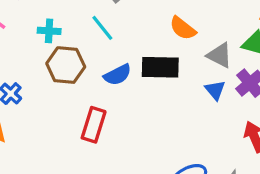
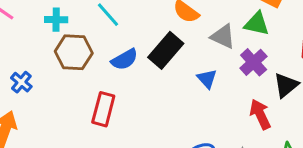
black rectangle: (160, 67) -> (166, 50), turned -48
blue triangle: (215, 90) -> (207, 79), moved

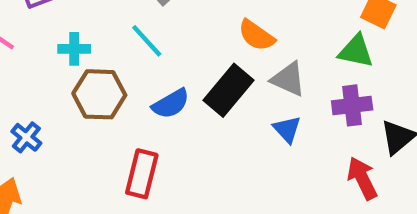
gray triangle: (223, 36) -> (288, 79), moved
purple cross: (254, 62) -> (352, 105), turned 36

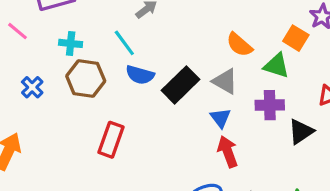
orange semicircle: (256, 35) -> (239, 45), moved
blue semicircle: (171, 104) -> (140, 75), moved, turned 40
blue cross: (26, 137) -> (32, 87), moved
red arrow: (362, 178) -> (228, 152), moved

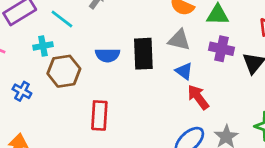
cyan line: (124, 43) -> (62, 19), moved
black rectangle: (181, 85) -> (143, 54), turned -32
purple cross: (270, 105) -> (222, 49), turned 30

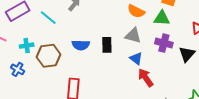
cyan cross: (43, 46) -> (27, 46), moved
black rectangle: (143, 54) -> (107, 45), size x0.7

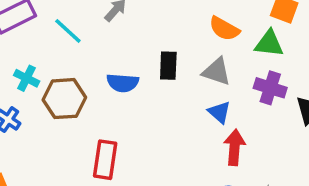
black rectangle: (107, 45) -> (168, 66), moved
cyan cross: (27, 46) -> (27, 78), turned 32
red arrow: (146, 78) -> (234, 147), turned 36

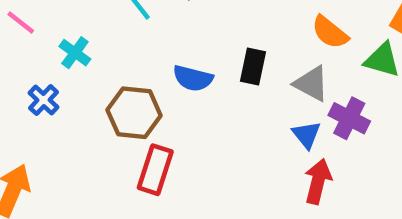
purple cross: (270, 88) -> (349, 118), moved
brown hexagon: (64, 99) -> (134, 113), moved

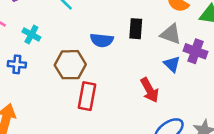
blue cross: (44, 100) -> (17, 64), turned -30
red arrow: (318, 181) -> (150, 90), moved, turned 145

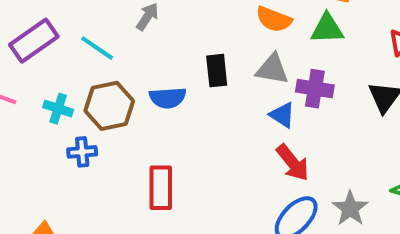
blue cross: (17, 64) -> (82, 152), moved
brown hexagon: (70, 65) -> (109, 106), moved
red arrow: (150, 90) -> (293, 163), moved

